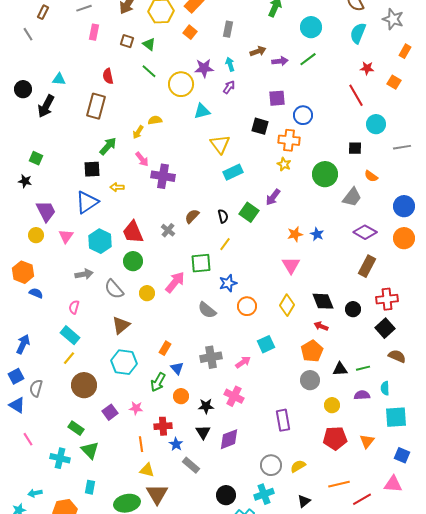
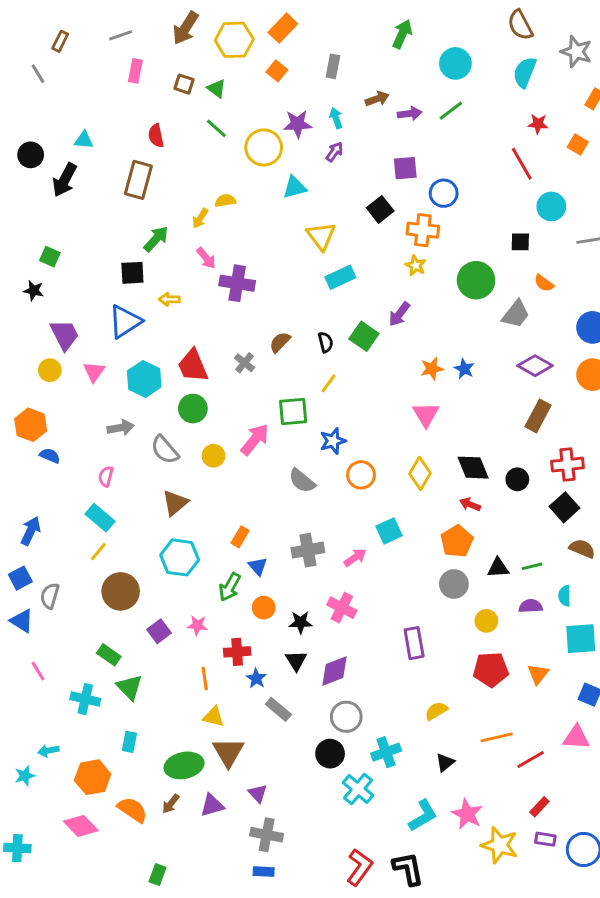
black square: (260, 126) -> (380, 209), turned 36
gray circle: (271, 465) -> (346, 717), moved

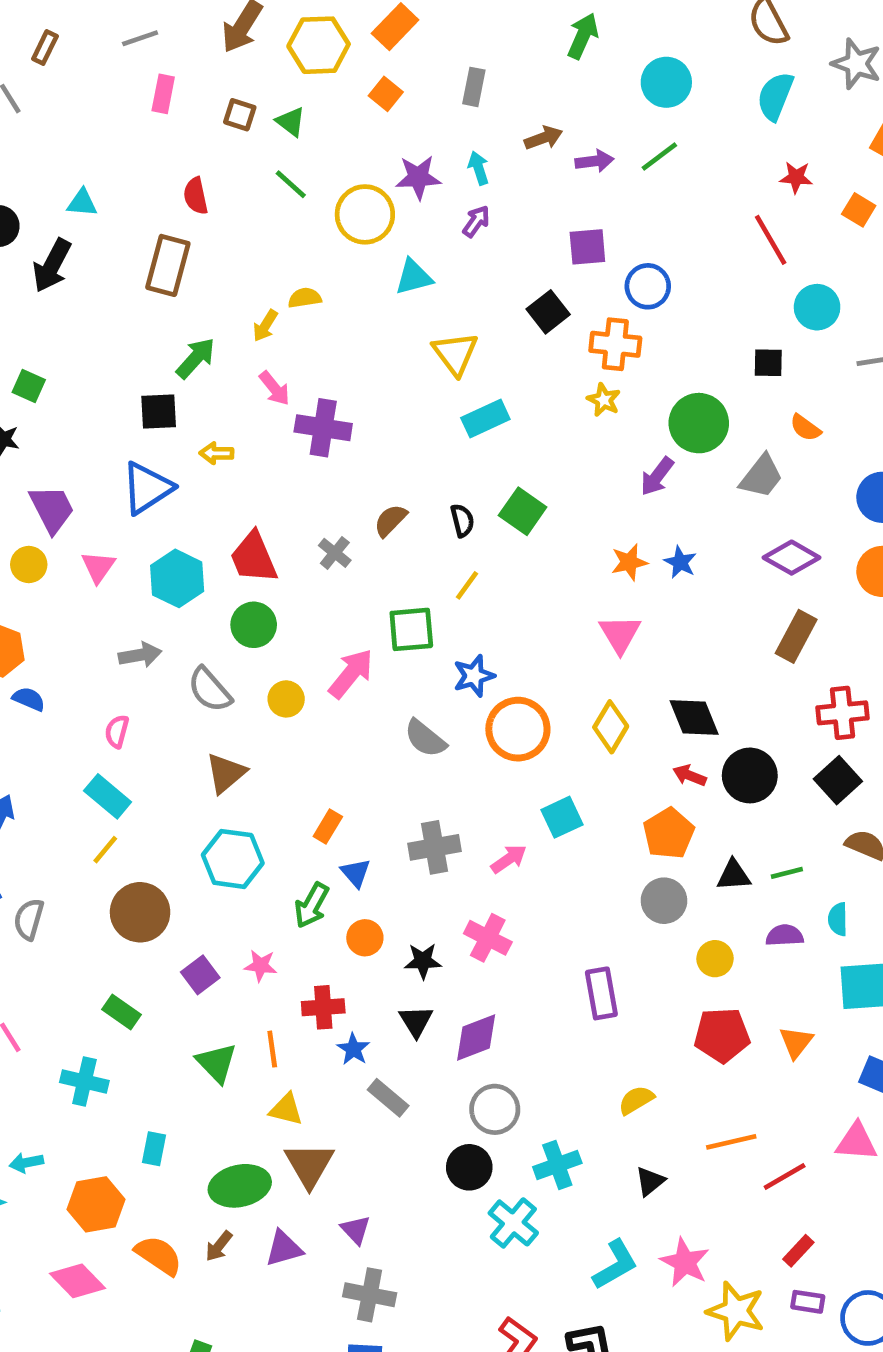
purple arrow: (399, 314) -> (657, 476), moved
orange circle: (361, 475) -> (518, 729), size x1.4
black circle: (517, 479) -> (750, 775), moved, size x1.5
green triangle: (129, 687) -> (217, 1063), moved

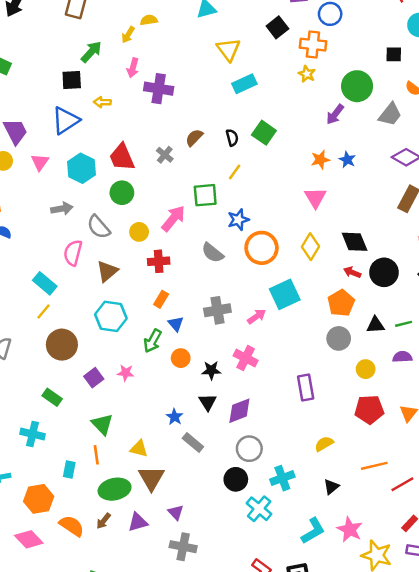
pink arrow: (275, 388) -> (133, 68), turned 54
pink semicircle: (117, 731) -> (73, 253), moved, size x1.5
cyan square: (562, 817) -> (285, 294), size x1.4
red cross: (323, 1007) -> (159, 261), moved
orange line: (272, 1049) -> (96, 455), moved

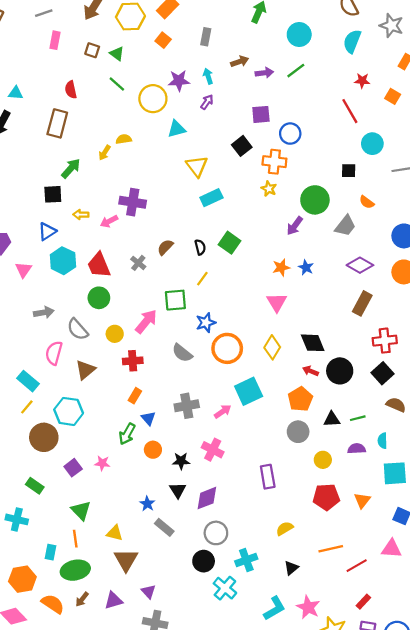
pink arrow: (133, 68) -> (109, 221), moved, turned 48
blue triangle: (66, 120) -> (47, 231), size x0.7
cyan hexagon: (81, 168) -> (63, 261), moved
cyan hexagon: (111, 316) -> (69, 411), moved
green ellipse: (115, 489) -> (75, 570), moved

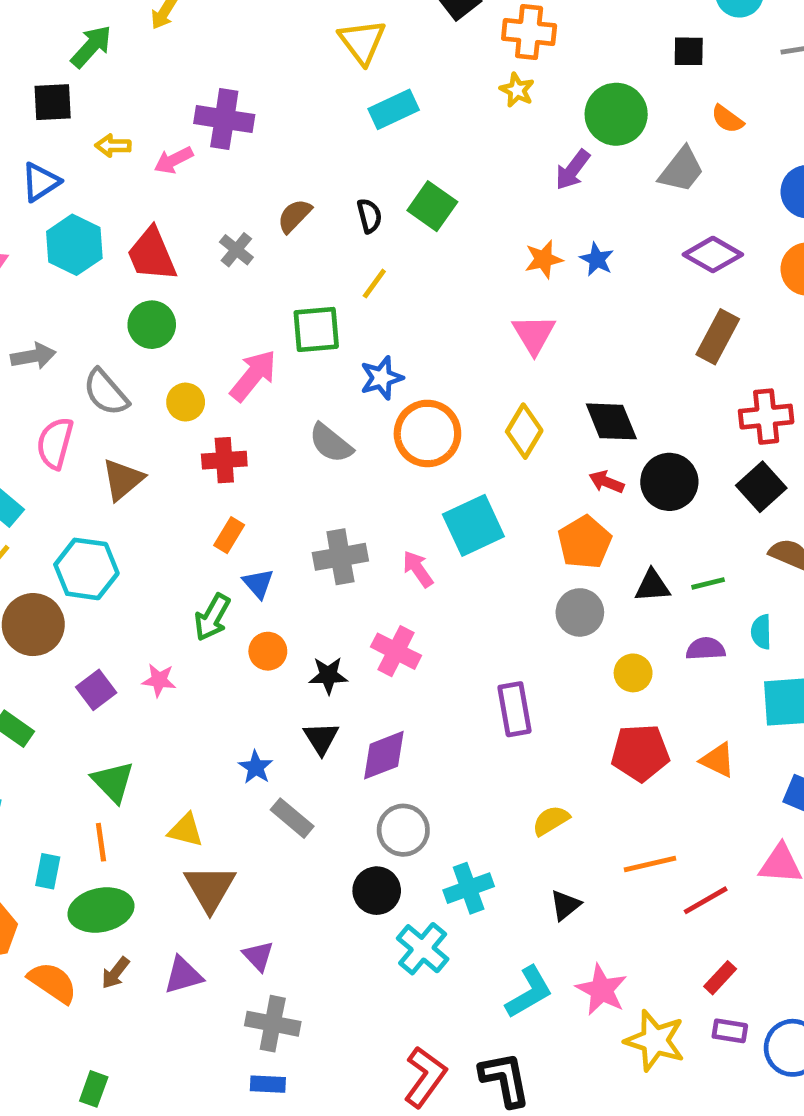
pink arrow: (223, 411) -> (418, 569), turned -90
orange triangle: (362, 500) -> (718, 760), turned -42

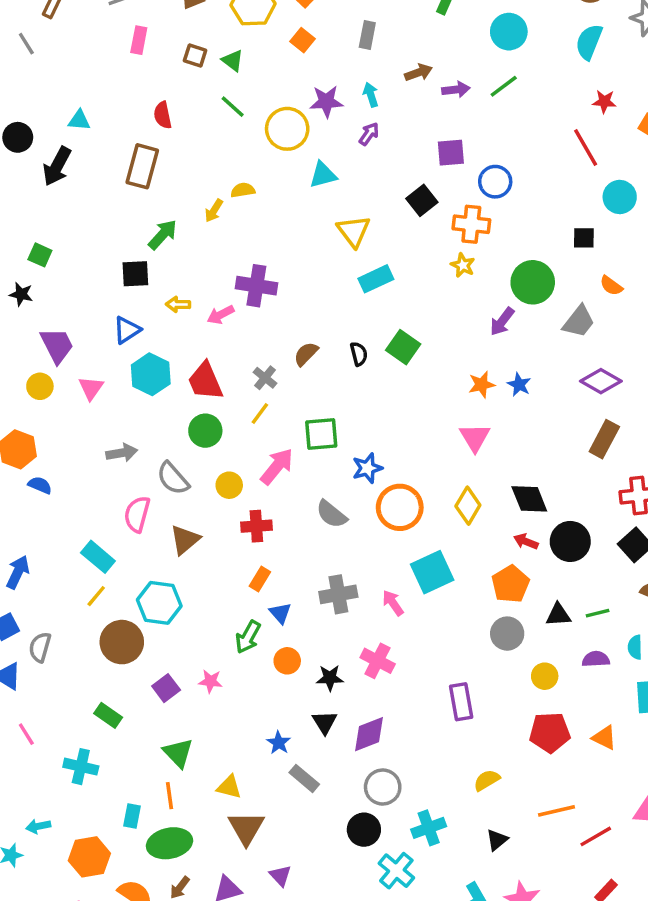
yellow line: (374, 284) -> (260, 414), moved

